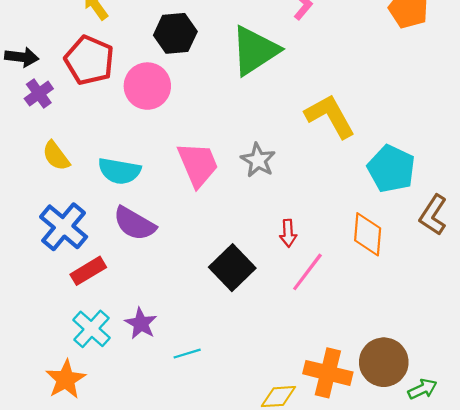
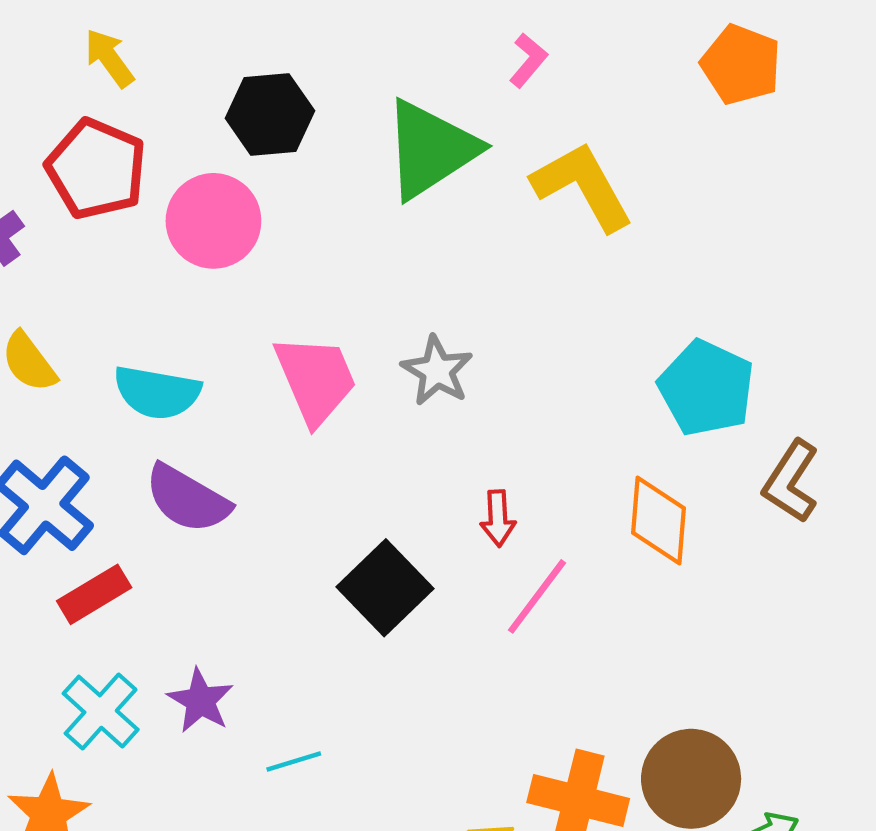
yellow L-shape: (330, 116) -> (583, 186), moved

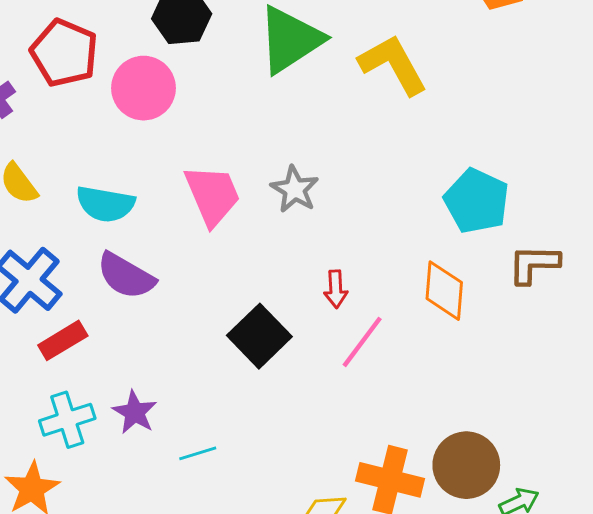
brown L-shape: (791, 481) -> (534, 264), turned 58
cyan cross: (101, 712) -> (67, 420), turned 30

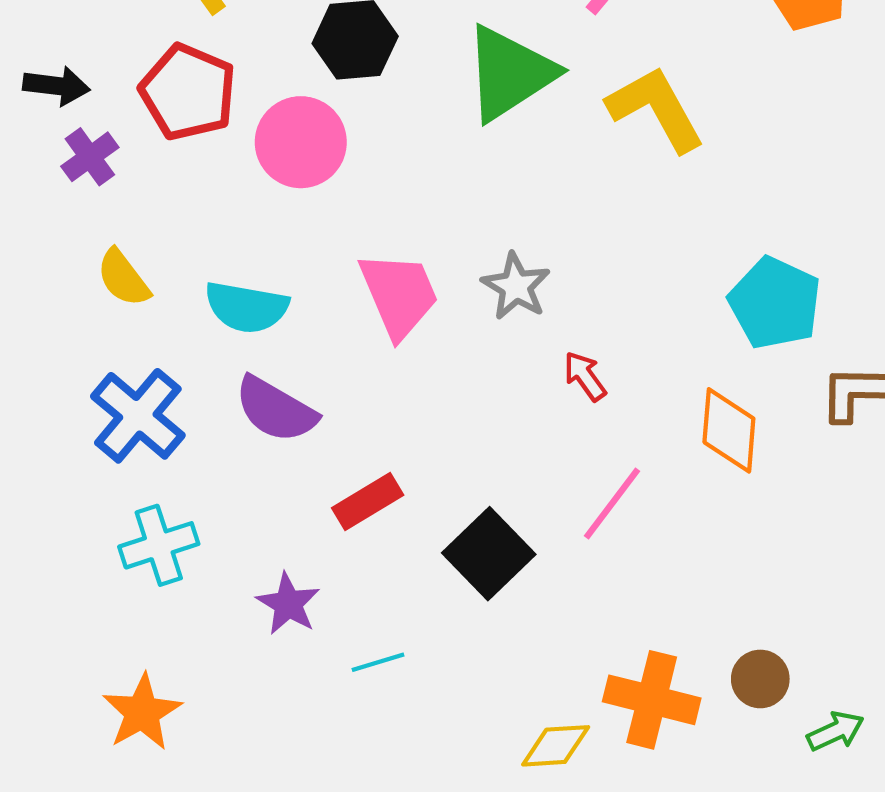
red arrow: (336, 289) -> (585, 376), moved, turned 147
black square: (259, 336) -> (489, 554), moved
red rectangle: (63, 340) -> (368, 501), moved
cyan cross: (67, 420) -> (159, 545), moved
brown circle: (466, 465) -> (760, 679), size x0.6

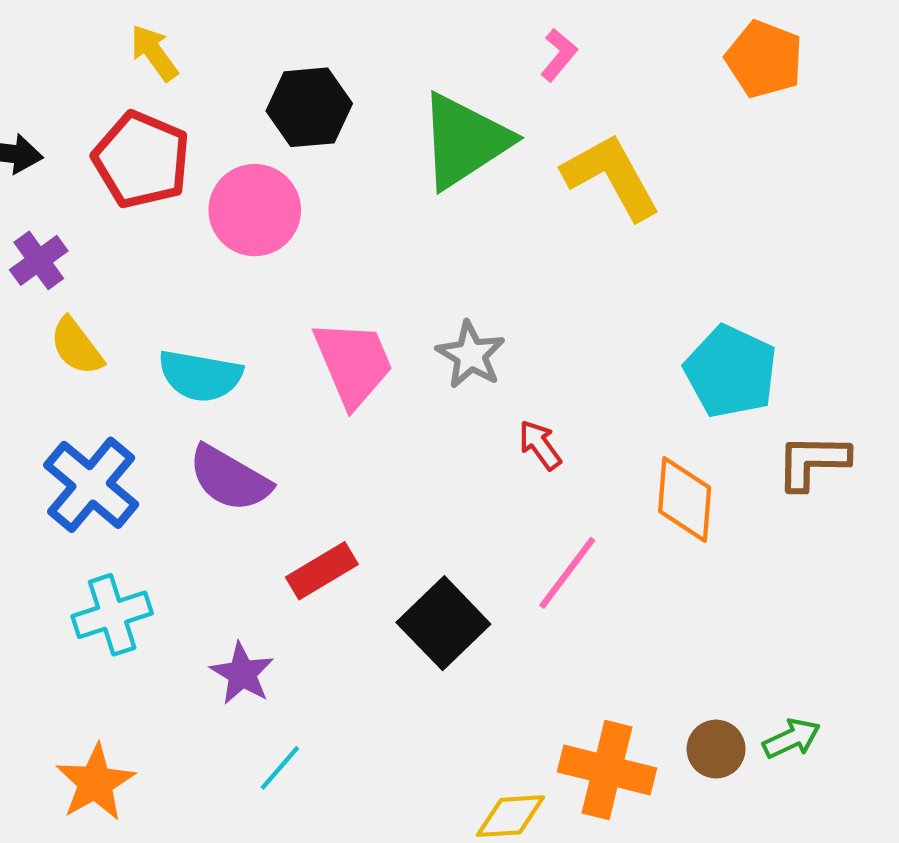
purple cross: (90, 157) -> (39, 260), moved
cyan line: (378, 662) -> (280, 768), moved, turned -32
green arrow: (835, 731) -> (792, 739), moved

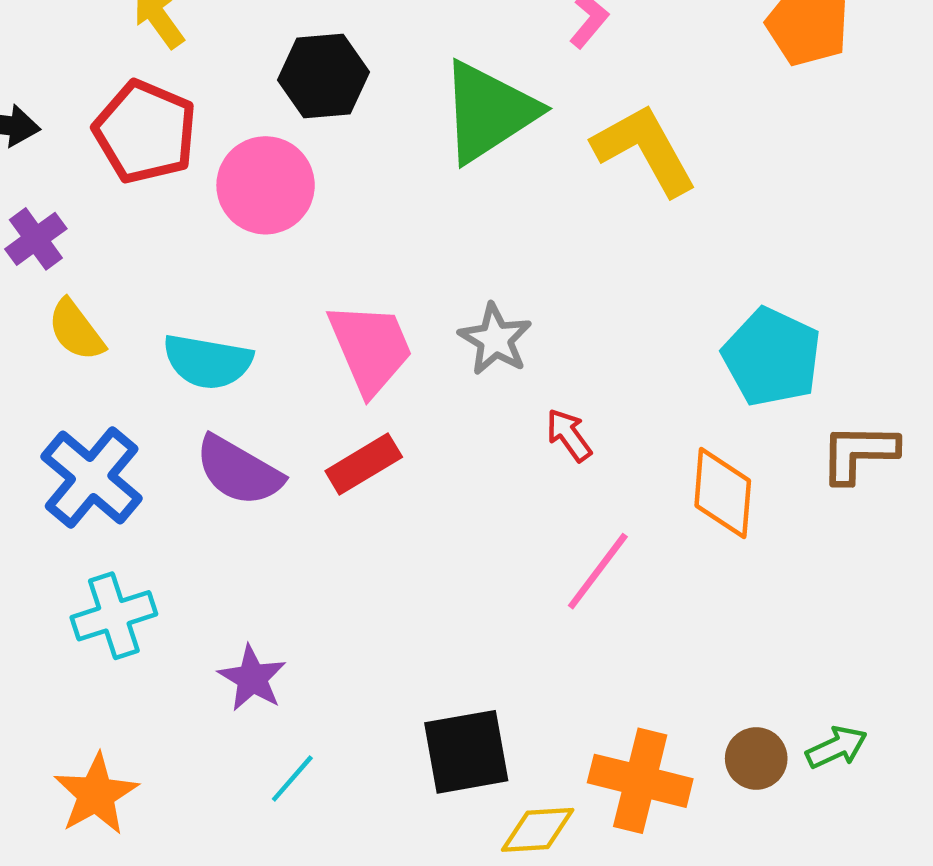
red rectangle: (322, 571) -> (364, 464), moved
black square: (443, 623) -> (466, 752), moved, turned 34

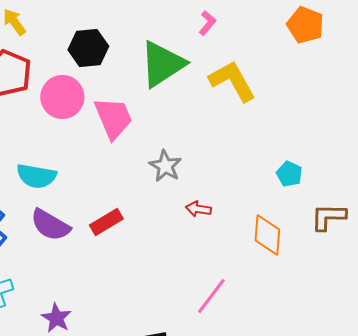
pink trapezoid: (370, 348) -> (113, 118), moved
cyan pentagon: (772, 357) -> (289, 174), size x0.6
red arrow: (569, 435) -> (198, 209), turned -45
pink line: (598, 571) -> (211, 296), moved

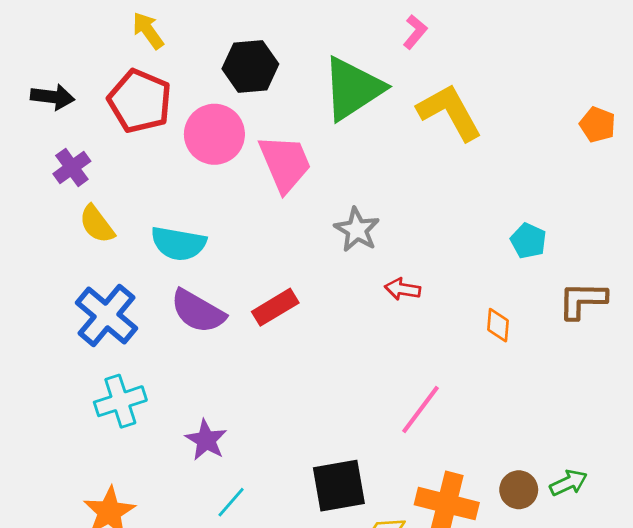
orange pentagon: (305, 25) -> (598, 125), moved, size x0.7
orange diamond: (267, 235) -> (498, 325), size x0.6

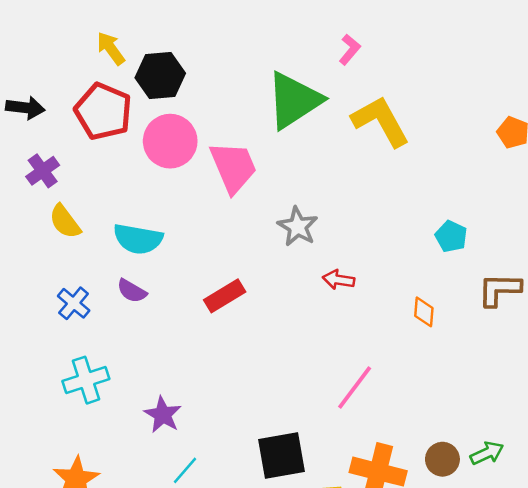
black hexagon: (250, 66) -> (160, 76), moved
purple semicircle: (198, 311) -> (132, 291), moved, size x0.6
blue cross: (107, 315) -> (74, 303), size x0.6

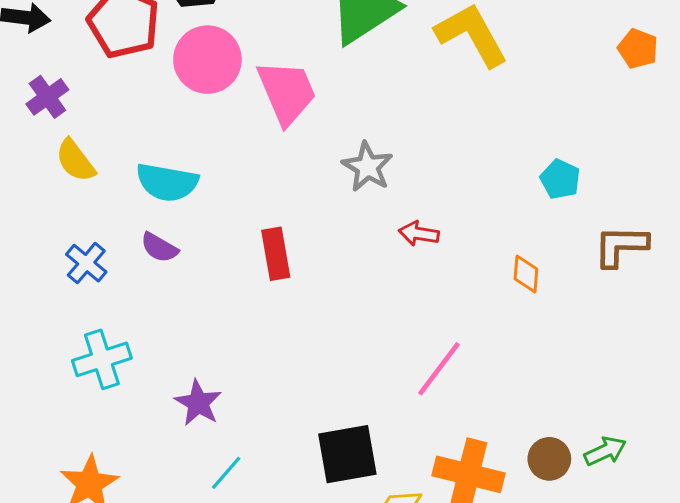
red rectangle: (225, 296) -> (276, 254), turned -69

